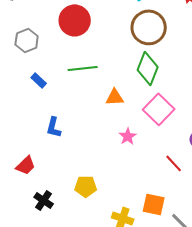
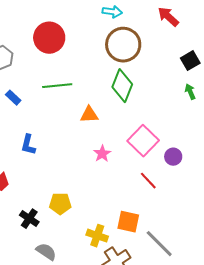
pink square: (159, 109) -> (143, 141), moved
black cross: (44, 200) -> (29, 219), moved

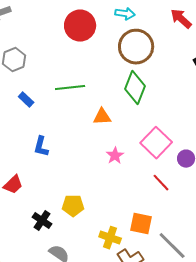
red circle: (49, 38) -> (80, 26), moved

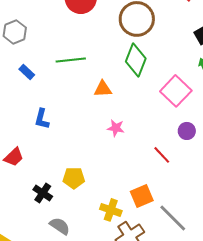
pink square: (156, 143) -> (176, 91), moved
pink star: (115, 156) -> (116, 128), turned -30
orange square: (141, 224) -> (142, 196), turned -35

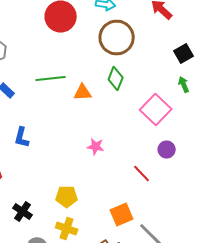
green diamond: (136, 60) -> (116, 78), size x0.7
orange triangle: (103, 89) -> (83, 92), moved
yellow pentagon: (74, 178) -> (67, 196), moved
yellow cross: (111, 210) -> (67, 228), moved

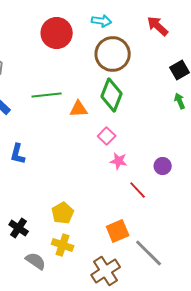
green diamond: (116, 78) -> (112, 95), size x1.4
pink square: (156, 110) -> (107, 136), moved, size x0.6
pink star: (96, 146) -> (119, 161), moved
yellow pentagon: (67, 196) -> (63, 213), turned -30

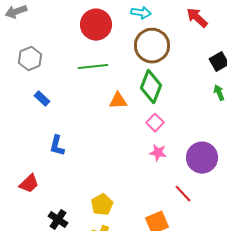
green line: (47, 95) -> (93, 67), moved
pink square: (107, 136) -> (155, 123), moved
purple circle: (163, 166) -> (202, 158), size x1.8
red line: (138, 190) -> (183, 194), moved

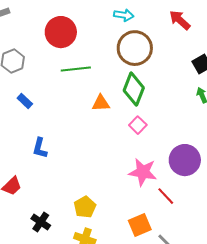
red circle: (96, 25) -> (61, 32), moved
pink star: (158, 153) -> (143, 172), moved, size x1.6

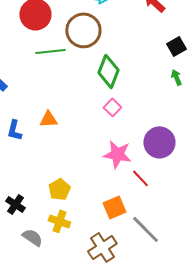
brown circle: (135, 48) -> (83, 30), moved
orange triangle: (101, 103) -> (48, 119), moved

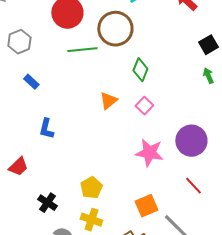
green diamond: (108, 71) -> (140, 70), size x0.7
orange triangle: (48, 119) -> (108, 101), moved, turned -36
red line: (140, 178) -> (193, 186), moved

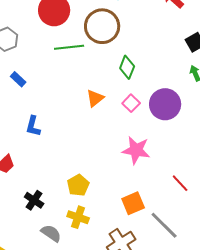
purple circle: (191, 141) -> (165, 104), moved

